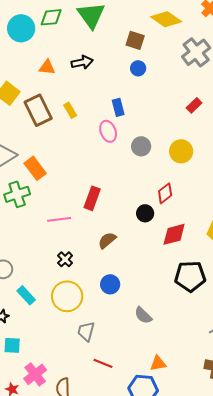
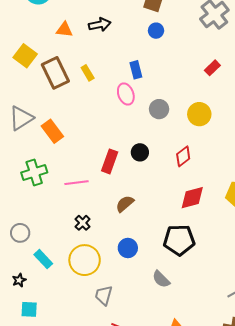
green cross: (17, 194) -> (34, 173), moved
black circle: (145, 213) -> (140, 152), moved
black pentagon: (190, 276) -> (179, 240), moved

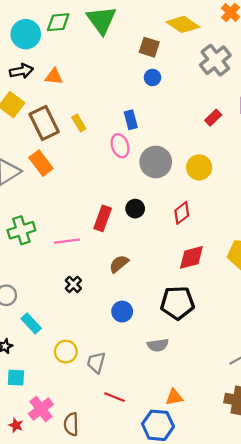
black arrow: (100, 25) -> (21, 71), moved
gray circle: (159, 109) -> (156, 162), size x1.5
orange rectangle: (52, 131) -> (41, 163), moved
yellow circle: (85, 260) -> (66, 352), moved, size x0.7
gray semicircle: (161, 279) -> (158, 345), turned -54

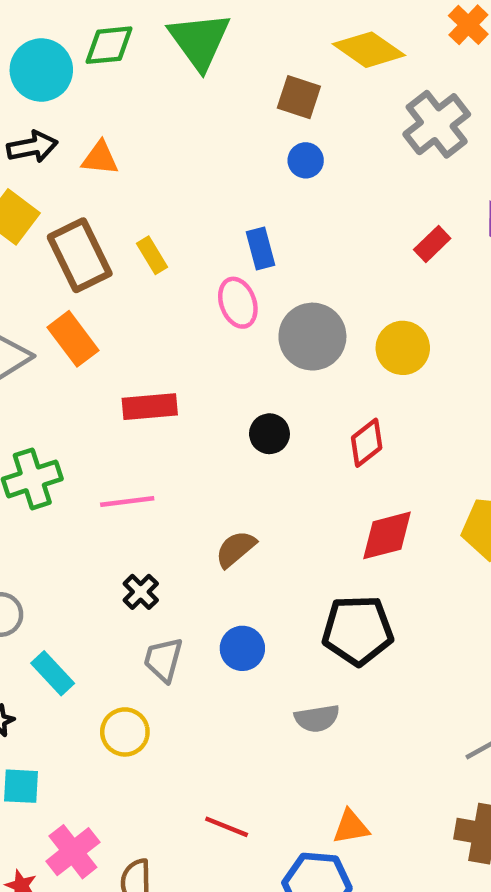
red rectangle: (103, 218) -> (150, 407), moved, turned 65
gray trapezoid: (96, 362) -> (163, 660), moved

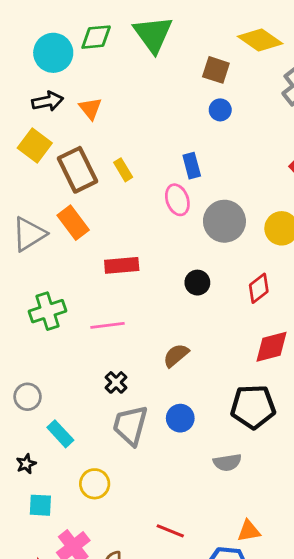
orange triangle: (100, 158) -> (90, 108), turned 45
gray trapezoid: (163, 660) -> (130, 425), size x1.4
yellow circle: (125, 732) -> (95, 484), moved

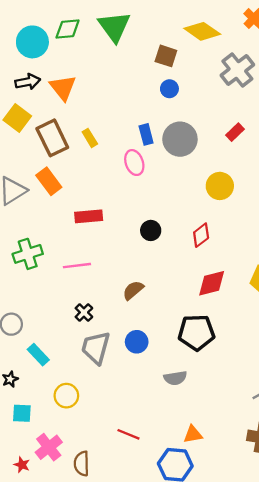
orange triangle: (90, 108) -> (63, 88), size x1.4
gray circle: (224, 221) -> (180, 139), moved

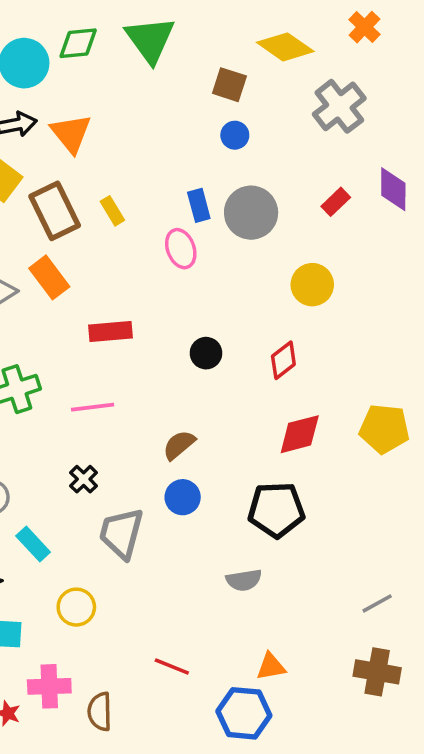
black cross: (84, 312) -> (84, 479), moved
blue circle: (137, 342) -> (183, 497), moved
pink cross: (49, 447) -> (49, 686), turned 36

